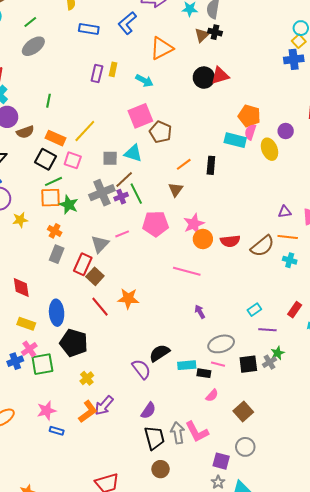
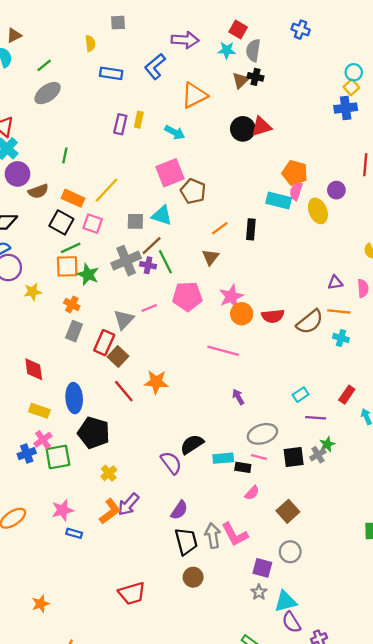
purple cross: (121, 197) -> (148, 265), turned 32

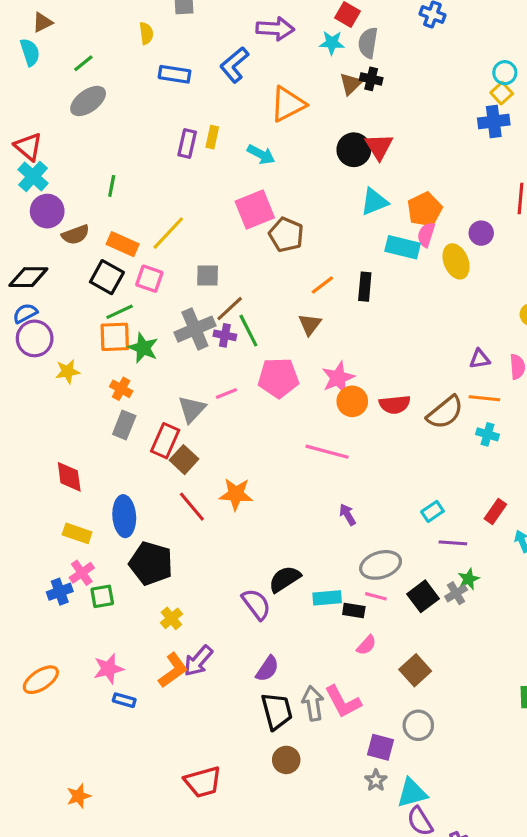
red triangle: (261, 127) -> (379, 147), turned -45
orange pentagon: (295, 173) -> (425, 210), turned 30
cyan triangle: (162, 216) -> (374, 202), moved, turned -40
green square: (58, 457) -> (102, 596), size x0.7
black square: (294, 457) -> (423, 596), turned -30

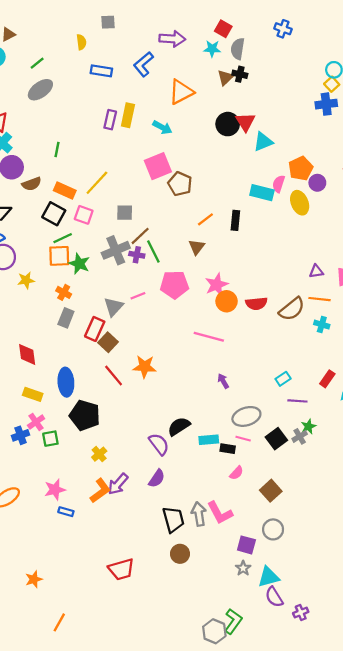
yellow rectangle: (212, 137) -> (128, 115), size x1.5
cyan triangle: (374, 202) -> (263, 142), moved
orange pentagon: (425, 210) -> (301, 168), moved
purple semicircle: (267, 669) -> (157, 478), moved

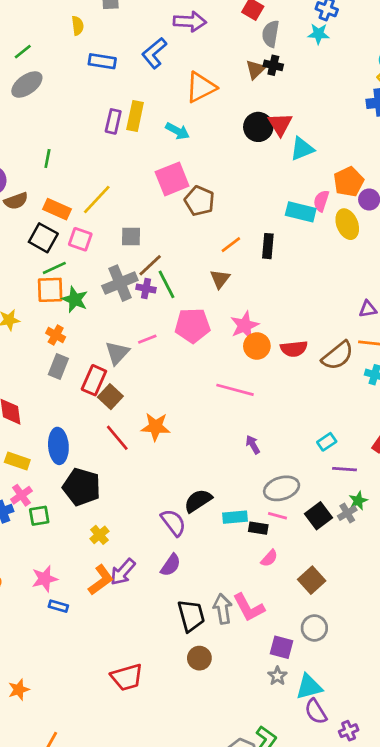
cyan star: (212, 49) -> (318, 34), moved

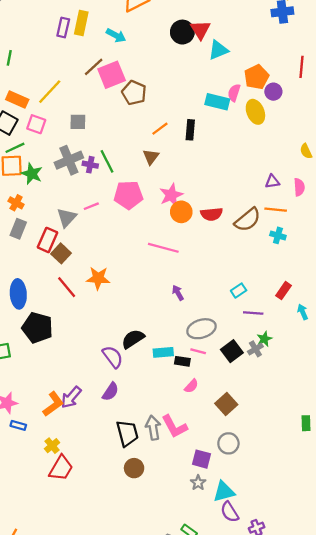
brown line: (150, 265) -> (94, 67), moved
yellow cross: (99, 535) -> (52, 446), moved
red trapezoid: (127, 677) -> (61, 468), moved, turned -44

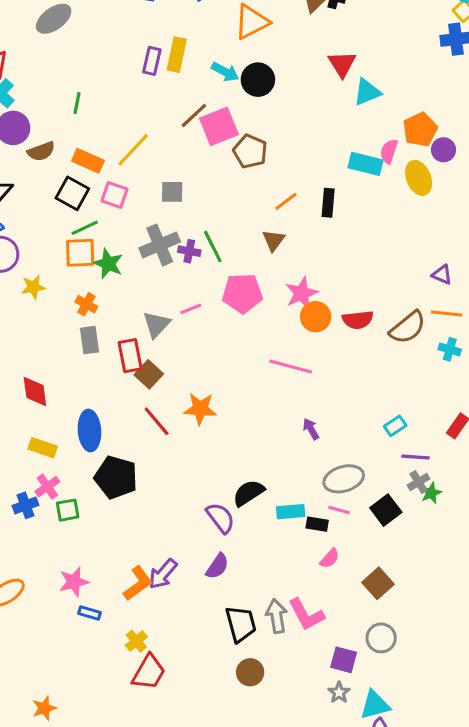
black circle: (182, 32) -> (258, 80), moved
purple triangle: (272, 182) -> (442, 275), turned 32
gray rectangle: (18, 229) -> (89, 340), turned -30
red rectangle: (48, 240) -> (130, 356), turned -35
gray cross: (255, 349) -> (419, 482), moved

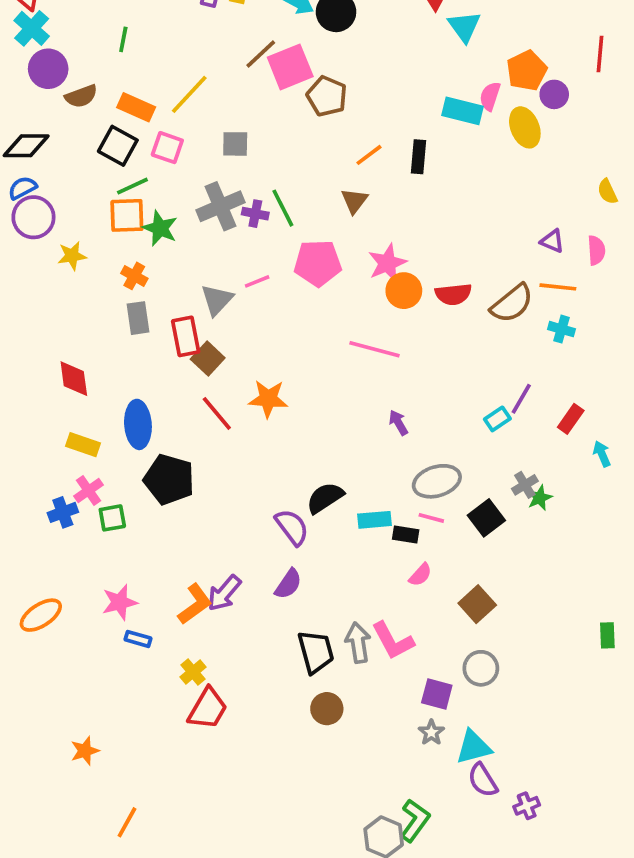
cyan triangle: (367, 92) -> (464, 27), turned -44
purple line: (415, 457) -> (521, 399), moved, turned -64

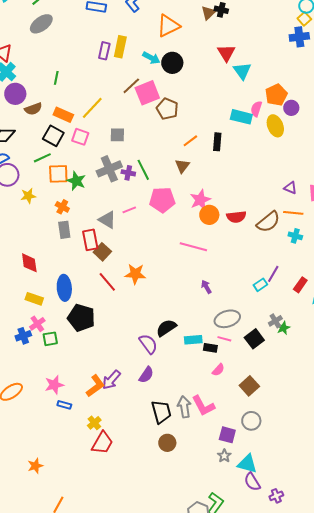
green line: (132, 186) -> (42, 158), moved
gray triangle: (217, 300) -> (107, 220), turned -42
cyan triangle: (474, 747) -> (247, 464), turned 30

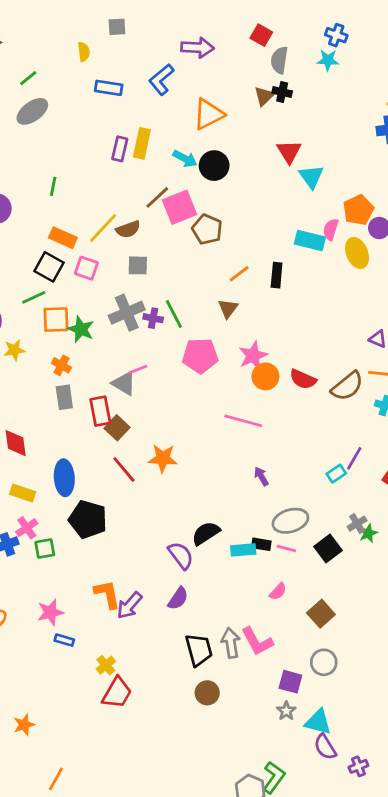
brown semicircle: (33, 109) -> (128, 229), moved
pink line: (129, 210) -> (138, 370), moved
red semicircle: (236, 217) -> (303, 379), turned 30
black rectangle: (210, 348) -> (261, 544), moved
orange L-shape: (95, 386) -> (107, 594), moved, turned -65

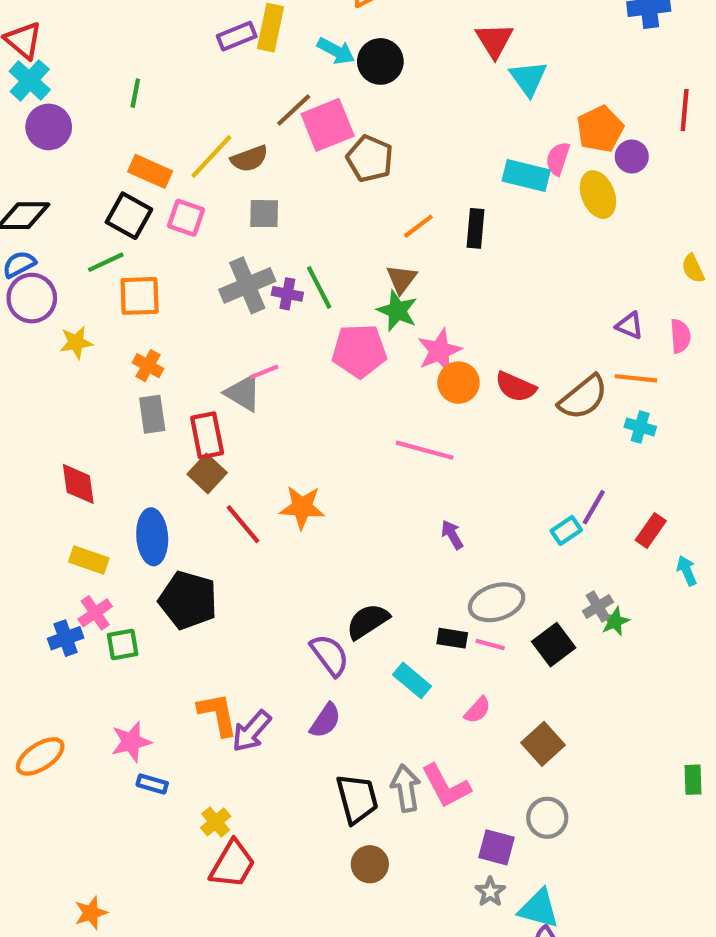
purple rectangle: (120, 149) -> (237, 36), turned 55
green star: (81, 329) -> (397, 311), moved
brown square: (117, 428) -> (207, 473), moved
cyan rectangle: (243, 550) -> (412, 680), moved, turned 45

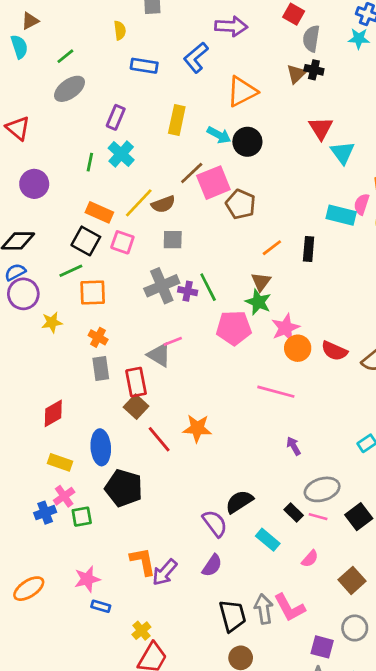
purple rectangle: (237, 36) -> (116, 117), moved, turned -45
cyan cross: (30, 80) -> (121, 154), moved
red diamond: (78, 484) -> (53, 413), turned 68
black rectangle: (452, 638) -> (294, 513), turned 36

